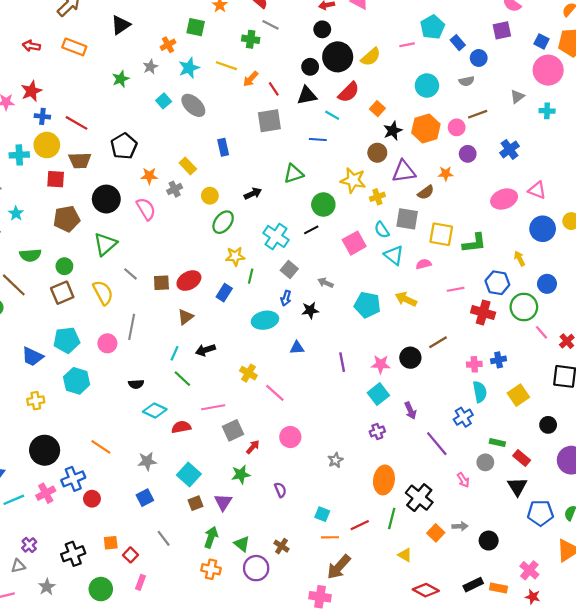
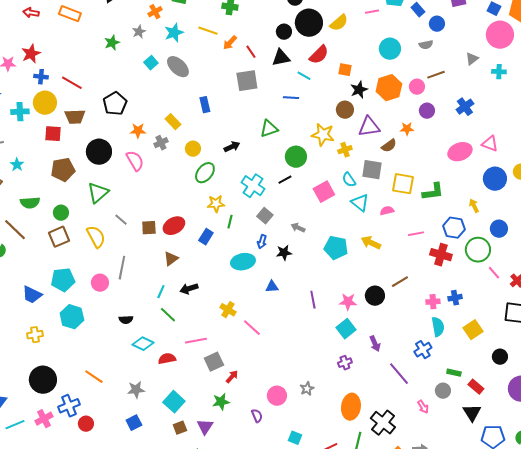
orange square: (377, 109) -> (345, 70), turned -32
pink circle: (290, 437) -> (277, 396), moved

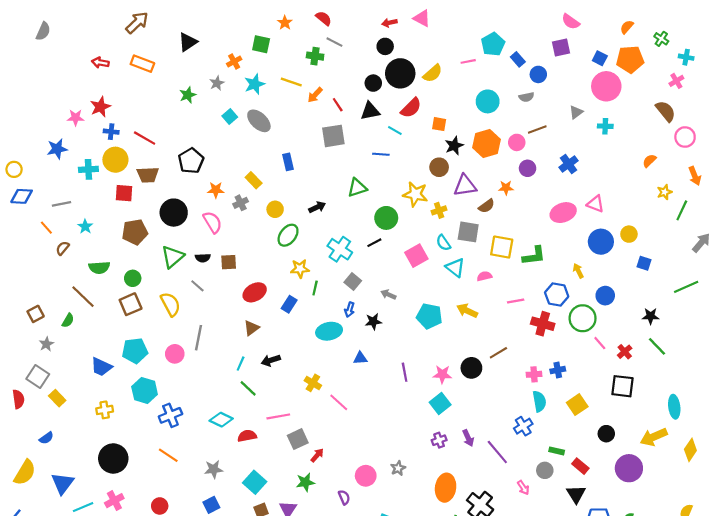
brown square: (149, 228) -> (229, 262), moved
black semicircle: (126, 320) -> (203, 258), moved
purple arrow: (375, 344) -> (468, 438), moved
blue cross: (69, 406) -> (170, 415), moved

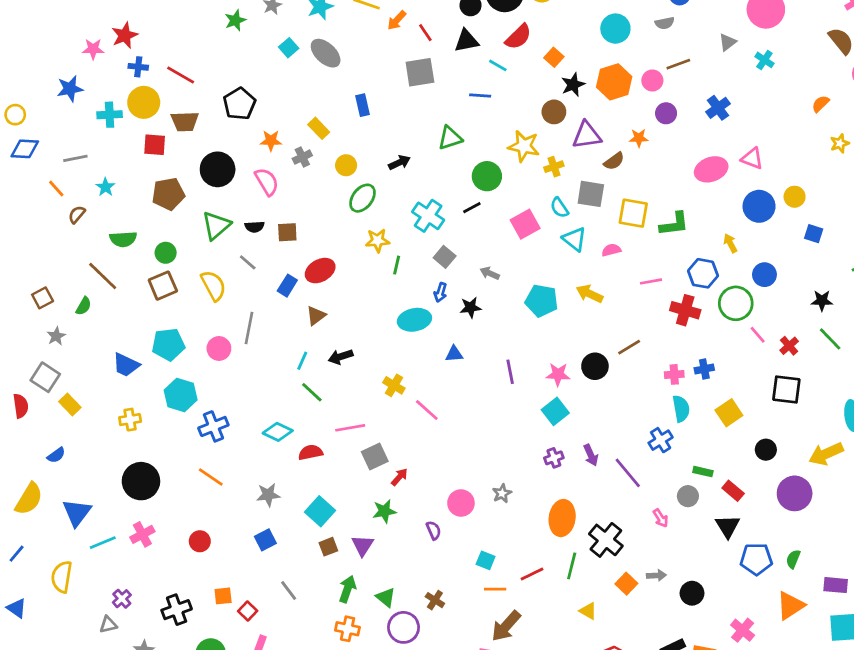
orange square: (439, 124) -> (554, 57), turned 32
cyan cross: (605, 126) -> (764, 60), turned 32
blue rectangle: (289, 304) -> (287, 286), moved

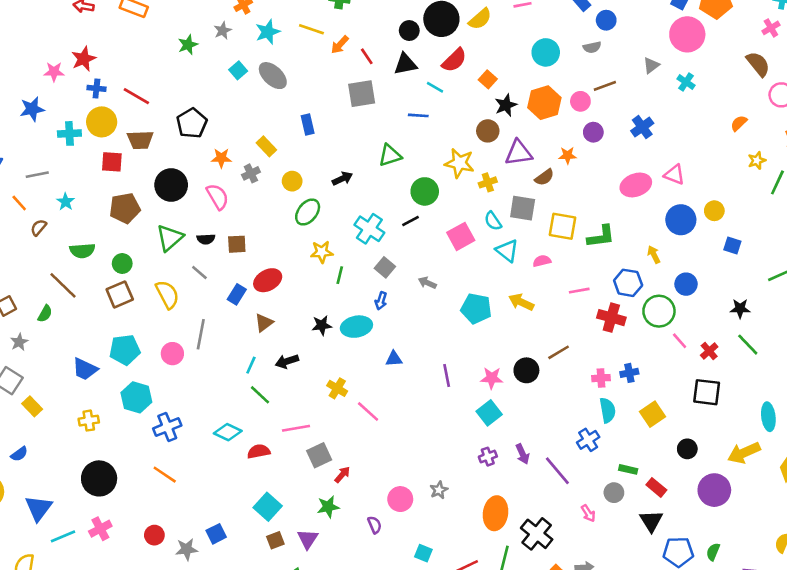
black star: (471, 307) -> (322, 325), moved
gray star: (268, 495) -> (187, 549), moved

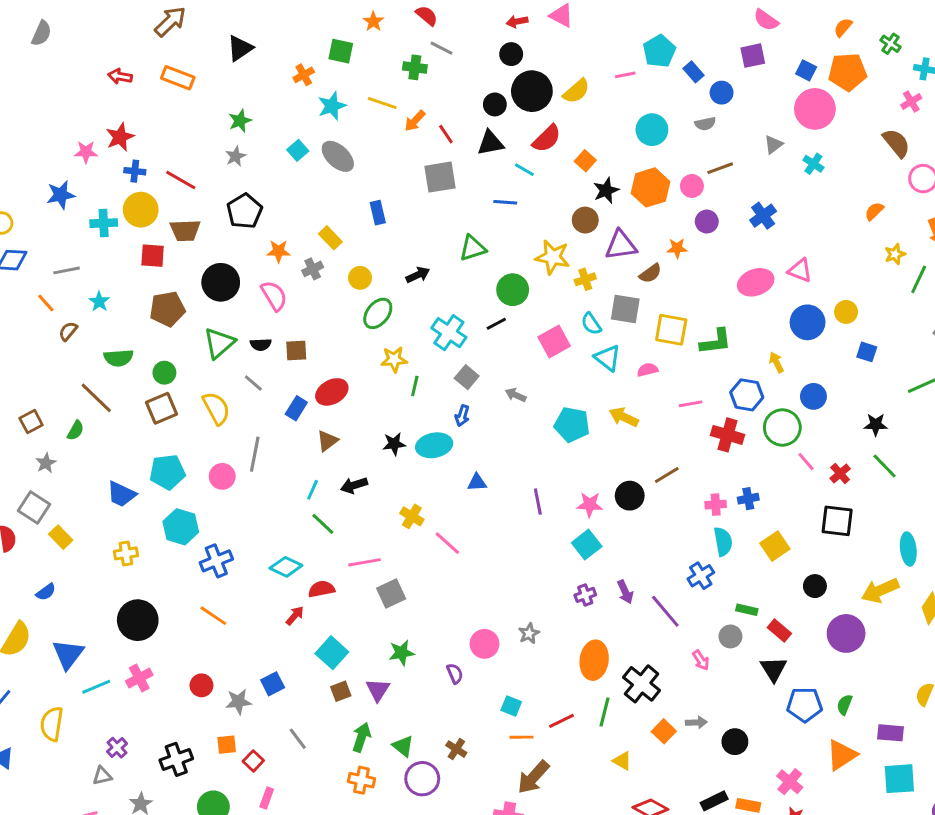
gray star: (223, 31) -> (236, 156), moved
red arrow: (342, 475) -> (295, 616), moved

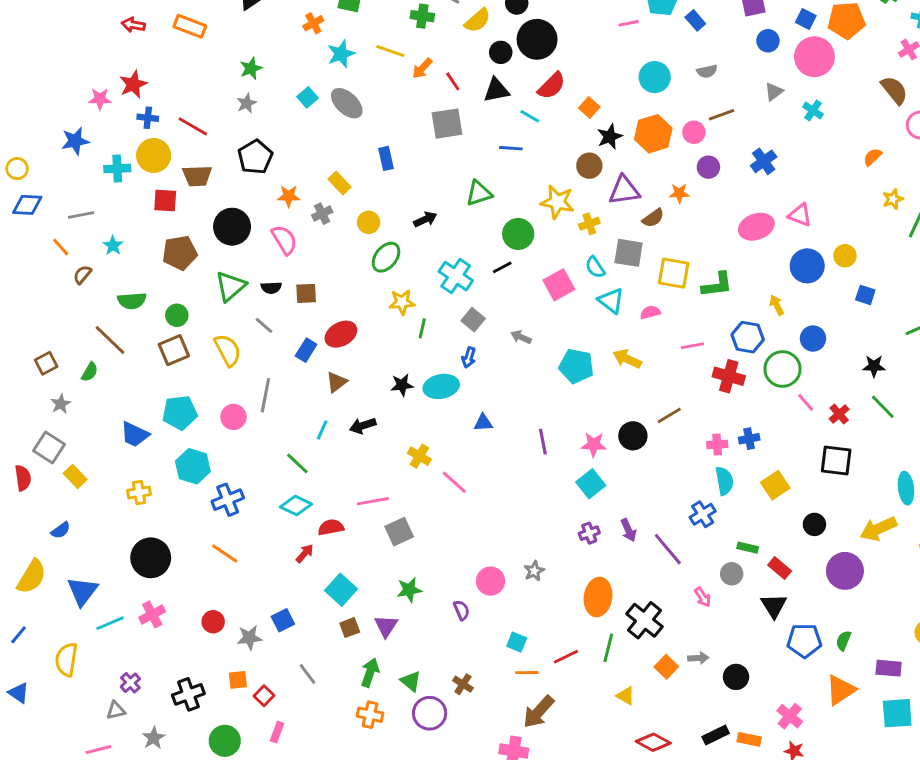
yellow semicircle: (576, 91) -> (477, 20), moved
blue circle: (722, 93) -> (768, 41), moved
green line: (323, 524) -> (297, 463), moved

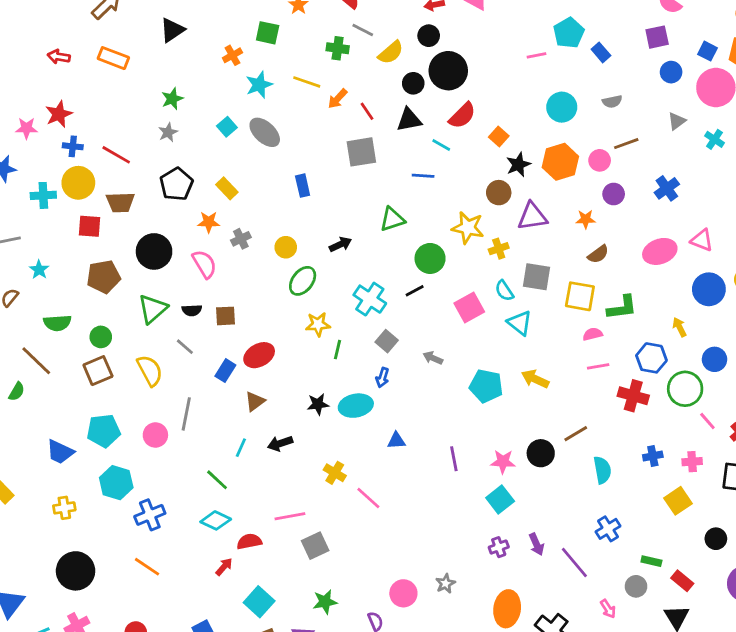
yellow rectangle: (340, 183) -> (227, 188), moved
brown semicircle: (653, 218) -> (598, 254), moved
pink semicircle: (650, 312) -> (593, 334), moved
pink cross: (717, 445) -> (692, 462), moved
cyan semicircle: (724, 481) -> (602, 470), moved

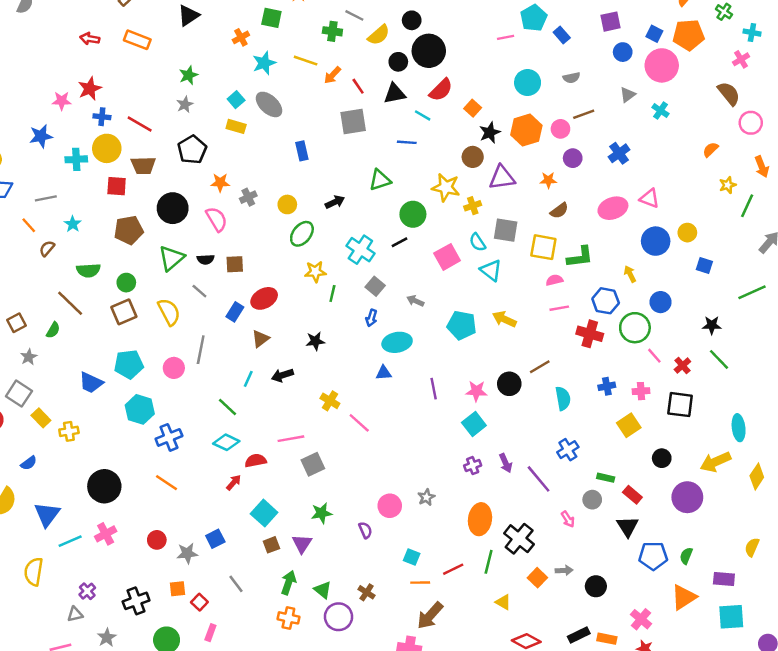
yellow rectangle: (227, 188) -> (236, 126), moved, turned -30
cyan ellipse: (356, 406) -> (397, 342), moved
yellow cross: (64, 508) -> (69, 431), moved

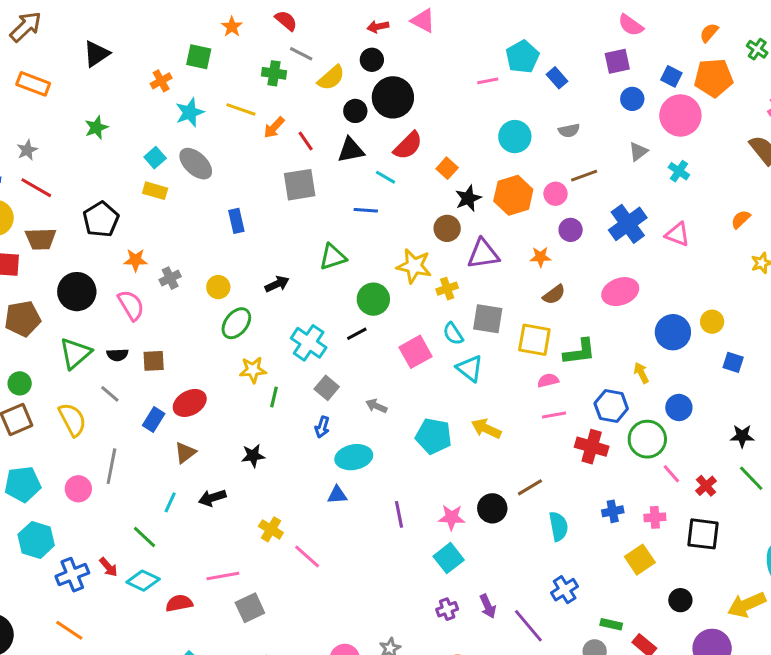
gray star: (185, 104) -> (27, 150), moved
blue cross: (619, 153) -> (628, 224), size x1.4
pink triangle: (650, 198) -> (677, 234), moved
red arrow: (234, 483) -> (108, 567), moved, turned 98

